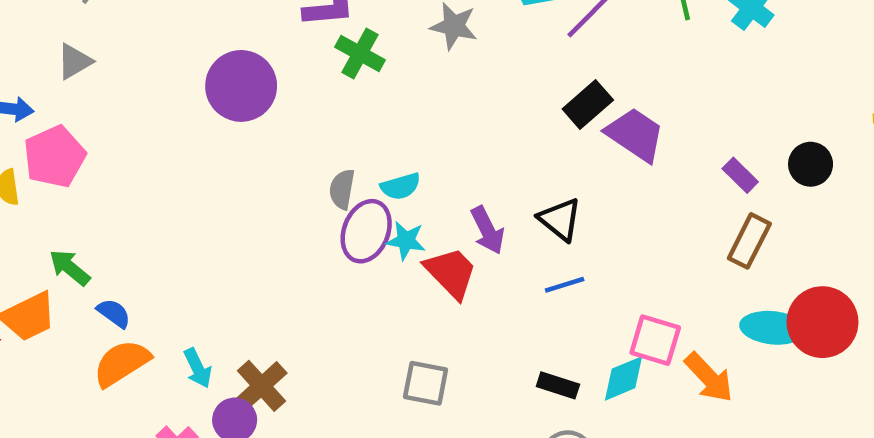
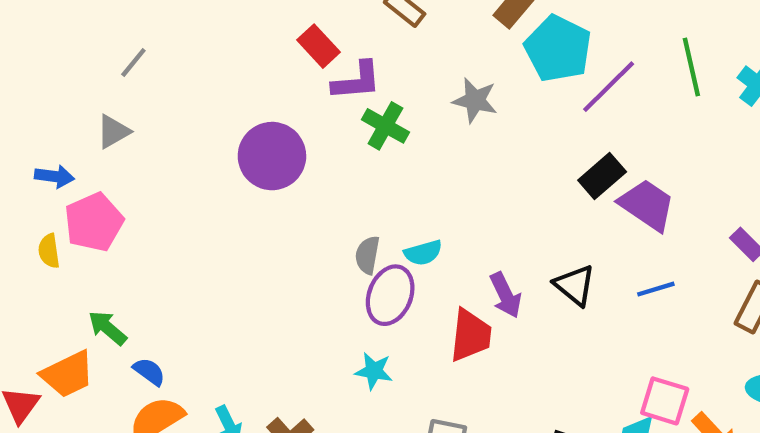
cyan star: (406, 241) -> (374, 371), moved
red trapezoid: (451, 273) -> (471, 335), turned 50
blue line: (565, 285) -> (656, 289), moved

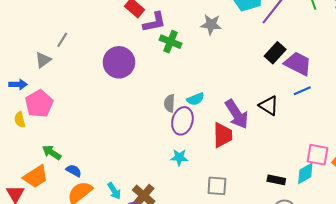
gray line: (133, 62) -> (62, 40), moved
blue line: (656, 289) -> (302, 91), moved
purple arrow: (506, 295) -> (237, 114), size x1.4

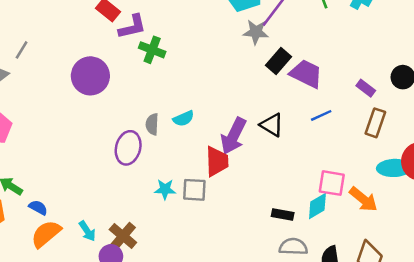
gray star: (211, 24) -> (256, 32), moved
blue line: (302, 91) -> (321, 115), moved
purple arrow: (237, 114) -> (233, 136), turned 60
purple ellipse: (182, 121) -> (128, 148), moved
gray square: (217, 186) -> (194, 190), moved

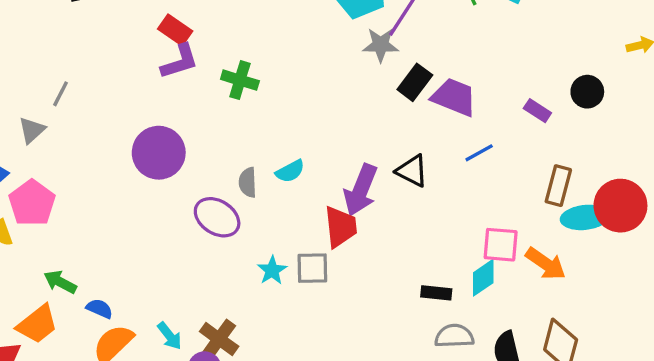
purple L-shape: (132, 27) -> (180, 62), moved
purple circle: (90, 76) -> (159, 153), moved
brown rectangle: (375, 123) -> (558, 186), moved
purple ellipse: (128, 148) -> (217, 217), turned -68
cyan star: (165, 189) -> (272, 270), turned -30

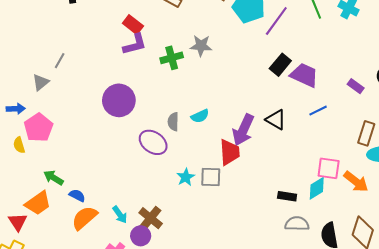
gray star: (381, 45) -> (201, 46), moved
green cross: (240, 80) -> (172, 58), turned -35

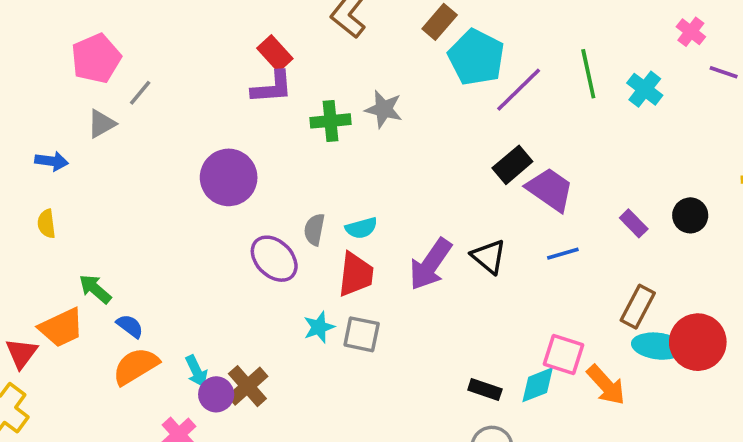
pink pentagon: (38, 128) -> (96, 58), moved
red trapezoid: (230, 152) -> (356, 274), moved
purple circle: (141, 236) -> (216, 394), moved

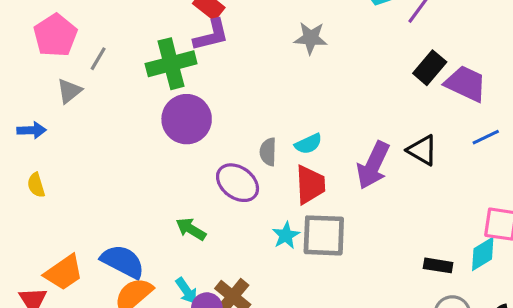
green cross: (330, 121) -> (171, 64), moved, size x1.4
green arrow: (95, 289) -> (191, 229), moved
blue semicircle: (130, 326) -> (123, 261), size x1.8
gray square: (362, 334) -> (324, 235), size x1.4

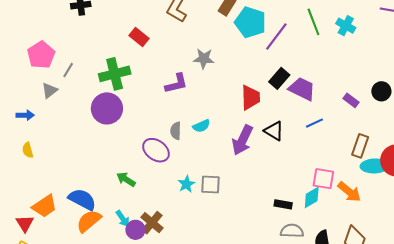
purple L-shape: (211, 35) -> (176, 84), moved
purple circle: (187, 119) -> (107, 108), moved
red trapezoid: (310, 185) -> (251, 97), moved
gray square: (324, 235) -> (211, 184), size x0.7

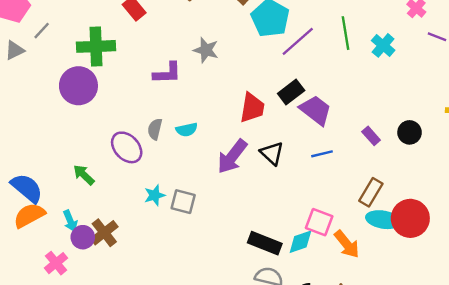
black rectangle: (283, 204) -> (265, 243), size x1.5

